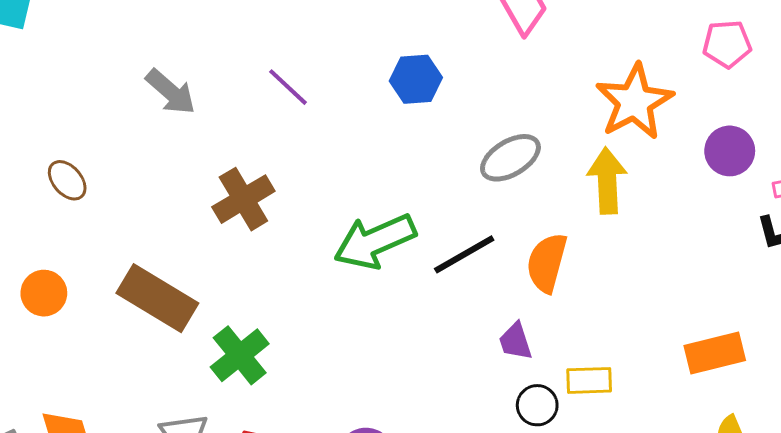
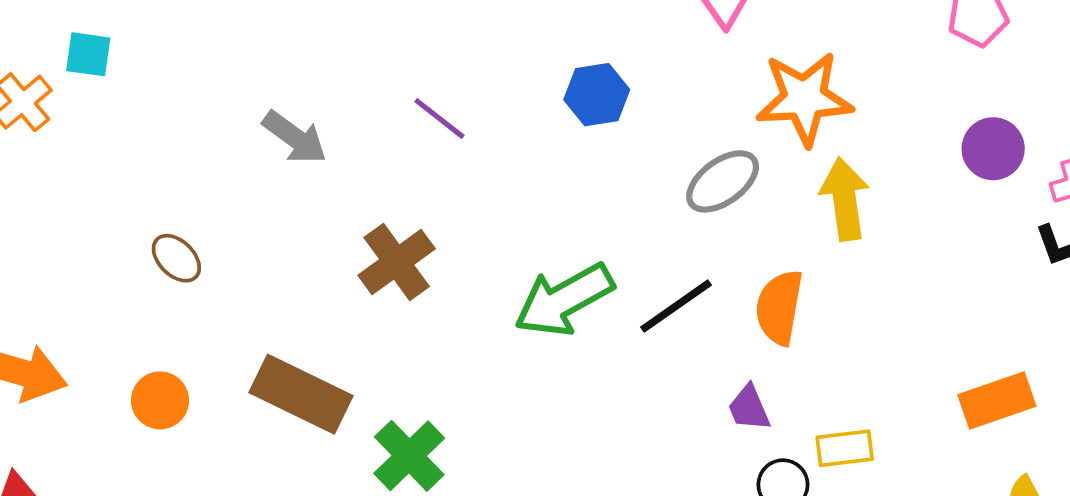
orange star: (634, 102) -> (804, 98), moved, turned 30

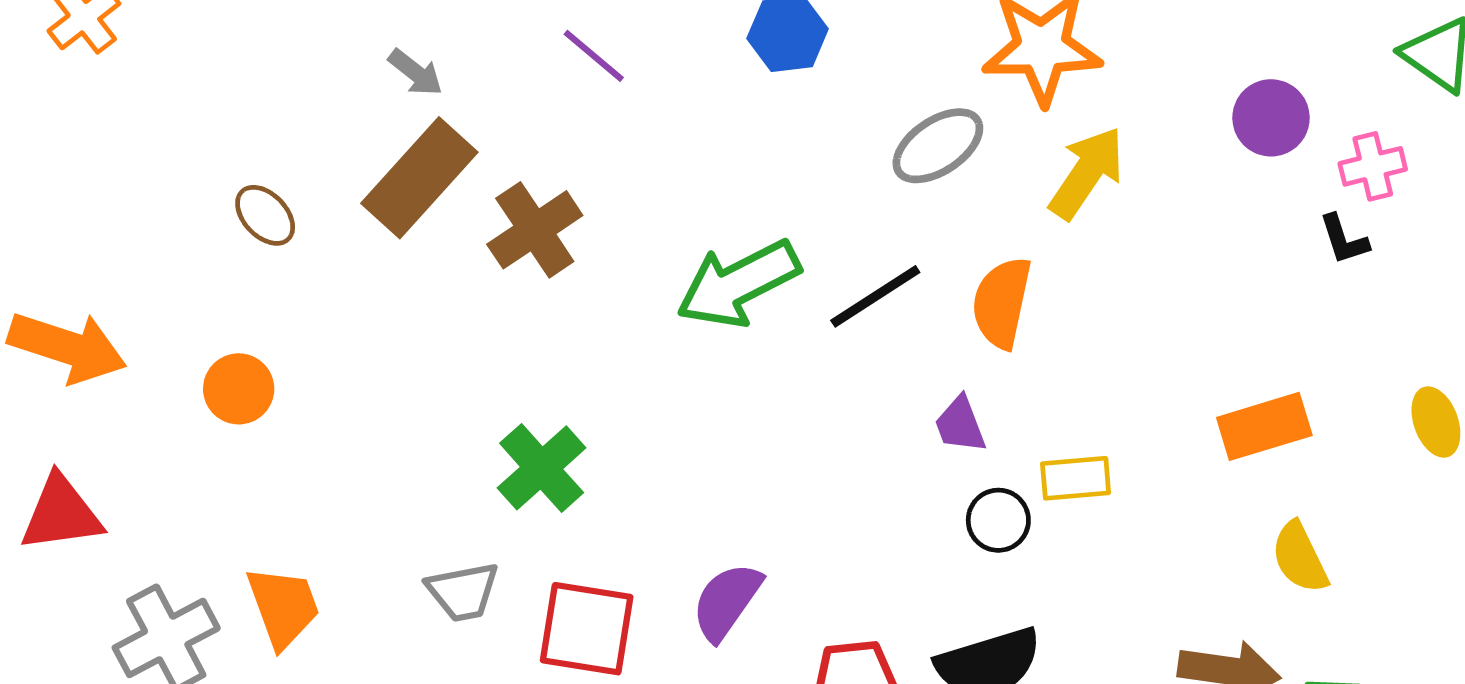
gray arrow: (295, 137) -> (415, 73), size x0.7
yellow arrow: (845, 199) -> (1087, 173), turned 40
brown rectangle: (301, 394) -> (419, 178), moved, turned -76

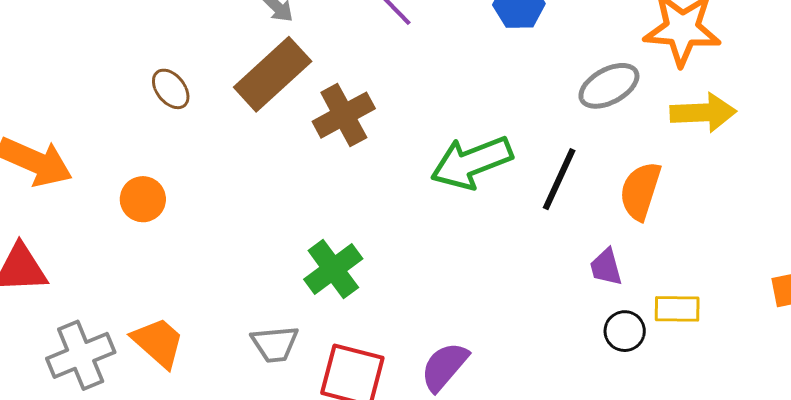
yellow arrow: (1087, 173) -> (703, 113), turned 48
black line: (875, 296) -> (559, 179), turned -38
orange trapezoid: (283, 607) -> (158, 342), turned -34

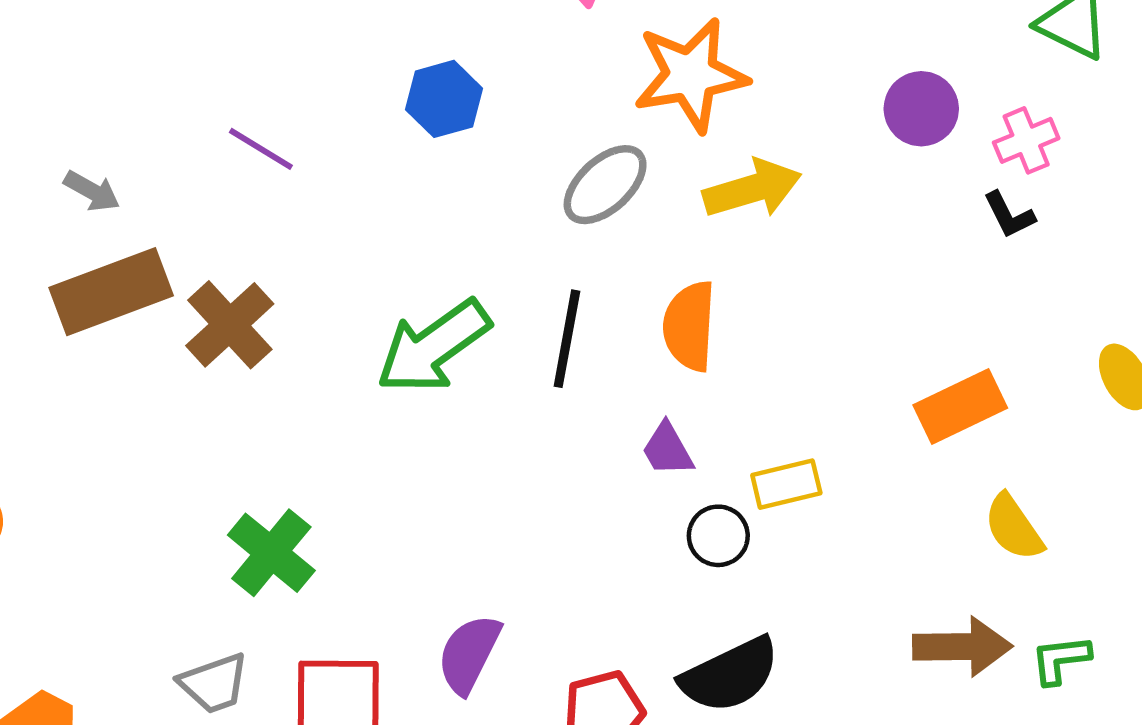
brown rectangle: (273, 74) -> (111, 292), turned 36

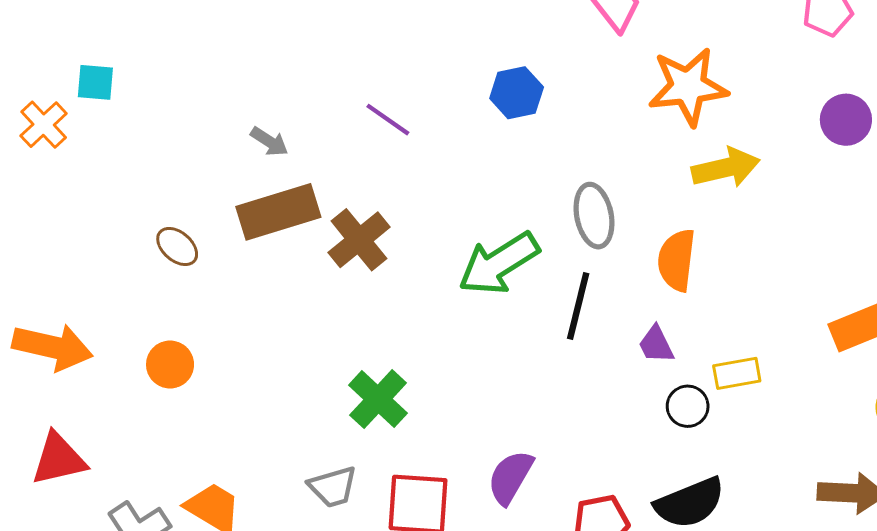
gray ellipse: (605, 185) -> (594, 216), moved, turned -62
black line: (567, 339) -> (578, 306), moved

